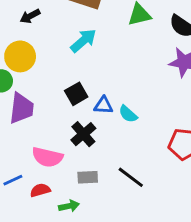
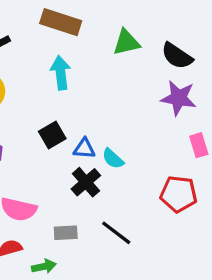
cyan arrow: (83, 41) -> (61, 73), turned -56
black cross: (83, 134) -> (86, 182), moved

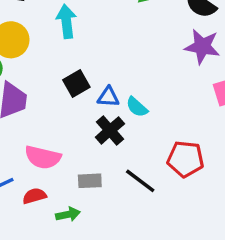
cyan arrow: (61, 73) -> (66, 21), moved
red pentagon: (179, 194) -> (185, 159), moved

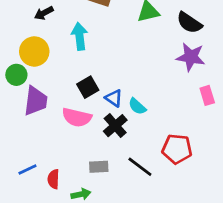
blue triangle: (108, 97) -> (114, 98), turned 30
pink semicircle: (43, 157) -> (77, 117), moved
red semicircle: (34, 196) -> (53, 179), turned -72

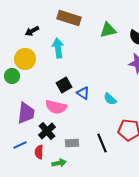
purple trapezoid: (36, 101) -> (26, 113), moved
cyan semicircle: (137, 106) -> (110, 99), moved
black cross: (115, 126) -> (47, 131), moved
black line: (140, 167) -> (102, 143), turned 30

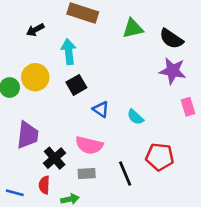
yellow circle: (25, 59) -> (35, 77), moved
black square: (64, 85) -> (76, 85), moved
pink semicircle: (56, 107) -> (89, 145), moved
blue line: (20, 145) -> (15, 193), moved, turned 40

